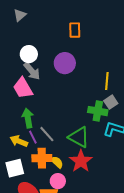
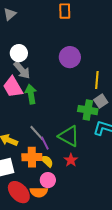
orange rectangle: (75, 30) -> (65, 11), moved
purple circle: (65, 63) -> (70, 57), moved
green arrow: (28, 118) -> (31, 94), moved
purple line: (33, 137) -> (45, 143), moved
red star: (81, 161) -> (71, 160), size x0.6

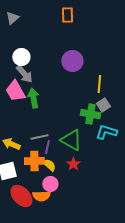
gray line: (37, 133) -> (39, 137), turned -60
purple line: (45, 143) -> (47, 147), turned 40

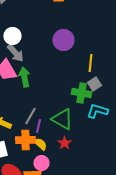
gray line: (39, 137) -> (30, 116), turned -48

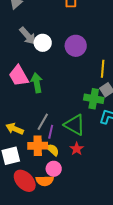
white circle: (12, 36) -> (43, 43), moved
gray arrow: (15, 53) -> (28, 36), moved

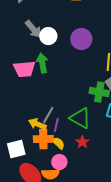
pink trapezoid: (19, 76) -> (24, 69), turned -65
green arrow: (37, 83) -> (42, 63), moved
yellow arrow: (15, 129) -> (37, 124), moved

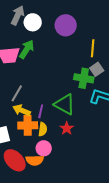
gray arrow: (33, 29) -> (18, 15), turned -114
green arrow: (42, 63) -> (27, 49), turned 42
gray line: (48, 115) -> (17, 93), moved
yellow semicircle: (58, 143) -> (43, 129), turned 56

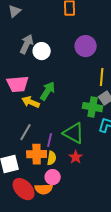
purple circle: (66, 25) -> (86, 46), moved
green arrow: (27, 49) -> (48, 91), moved
gray line: (17, 93) -> (26, 132), moved
yellow arrow: (22, 110) -> (31, 102), moved

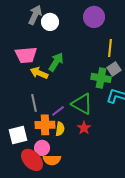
gray line: (26, 132) -> (34, 103), turned -42
purple line: (50, 140) -> (58, 111), turned 40
pink circle: (53, 177) -> (42, 148), moved

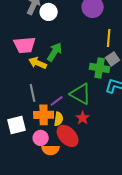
red ellipse: (32, 160) -> (68, 136), moved

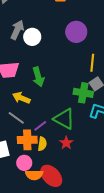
green arrow: (55, 52) -> (38, 77), turned 132
yellow arrow: (38, 63) -> (21, 98), moved
gray line: (33, 93) -> (16, 118), turned -42
red ellipse: (68, 136) -> (51, 176), moved

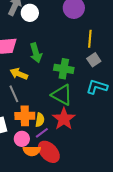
green cross: (83, 93) -> (64, 69), moved
gray line: (16, 118) -> (14, 94), turned 30
purple line: (40, 126) -> (42, 133), moved
red star: (66, 143) -> (64, 119), size x1.6

